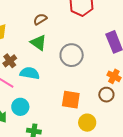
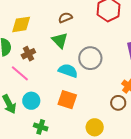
cyan semicircle: (30, 73) -> (68, 71), moved
orange square: (71, 100) -> (67, 100), moved

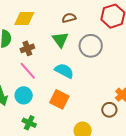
gray circle: (90, 58) -> (91, 46), moved
pink line: (20, 73) -> (28, 71), moved

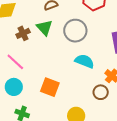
brown cross: (27, 48) -> (23, 33), moved
cyan semicircle: (64, 71) -> (84, 61), moved

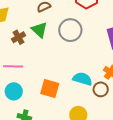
cyan semicircle: (84, 61) -> (82, 79), moved
pink line: (15, 62) -> (13, 66), turned -36

